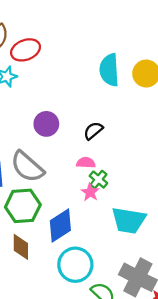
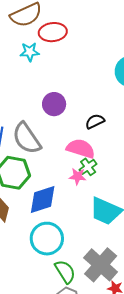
pink semicircle: (86, 163) -> (81, 149), size x1.6
pink star: (90, 192) -> (77, 176), turned 30

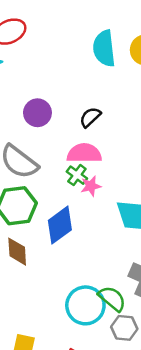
green cross: (88, 167) -> (77, 175), moved
cyan circle: (47, 239) -> (85, 305), moved

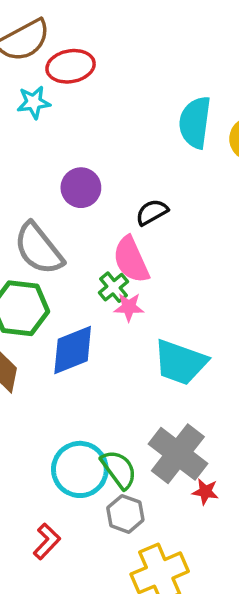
pink semicircle: (84, 153) -> (131, 260), turned -128

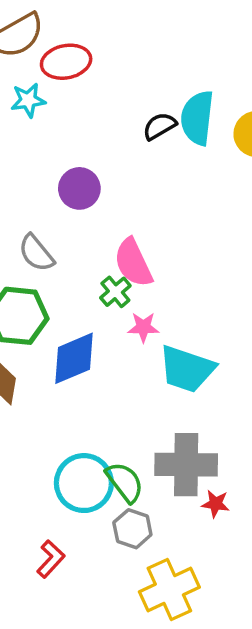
black semicircle: (152, 212) -> (160, 126), moved
gray semicircle: (39, 249) -> (36, 253), size x0.7
pink star: (129, 307) -> (143, 327), moved
gray cross: (178, 454) -> (186, 465), turned -36

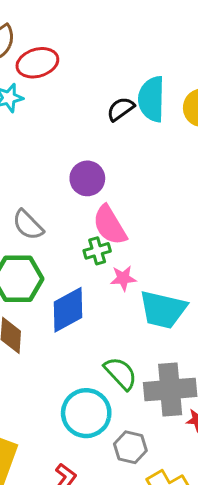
purple circle: (79, 188) -> (87, 178), moved
green cross: (115, 292) -> (97, 251), turned 30
green semicircle: (125, 482) -> (121, 373), moved

